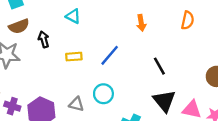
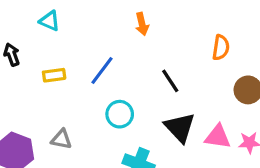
orange semicircle: (188, 20) -> (221, 48), moved
cyan circle: (103, 94) -> (120, 114), moved

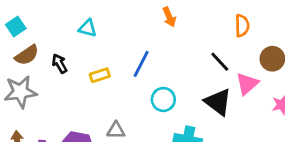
black line: (170, 81) -> (220, 62), moved
pink triangle: (218, 137) -> (247, 84), moved, turned -40

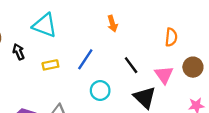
cyan triangle: (88, 28) -> (45, 25), size x1.6
black line: (220, 62) -> (131, 65), moved
pink triangle: (247, 84) -> (164, 75), moved, turned -30

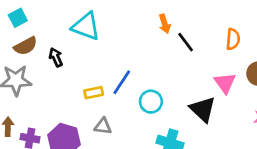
blue line: (85, 59) -> (122, 82), moved
yellow rectangle: (50, 65) -> (94, 93), moved
black line: (131, 65) -> (186, 42), moved

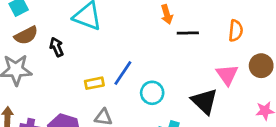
black line: (186, 42) -> (188, 33), turned -55

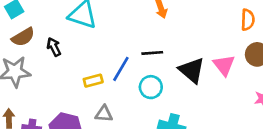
orange semicircle: (236, 31) -> (248, 20), moved
black line: (188, 33) -> (152, 53), moved
black triangle: (204, 101) -> (192, 70), moved

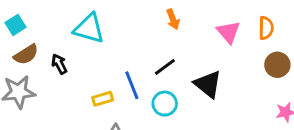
black line: (152, 53) -> (165, 67), turned -30
pink triangle: (224, 65) -> (228, 32), moved
blue line: (121, 69) -> (132, 85), turned -50

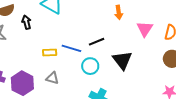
orange arrow: (173, 19) -> (119, 12), moved
blue line: (132, 85) -> (71, 48), turned -66

